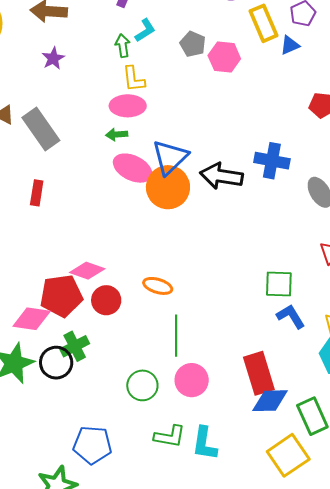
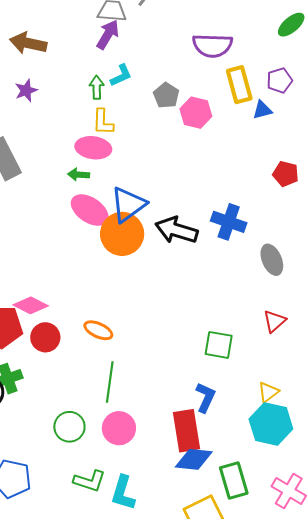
blue L-shape: (291, 316) -> (205, 397), moved, turned 48

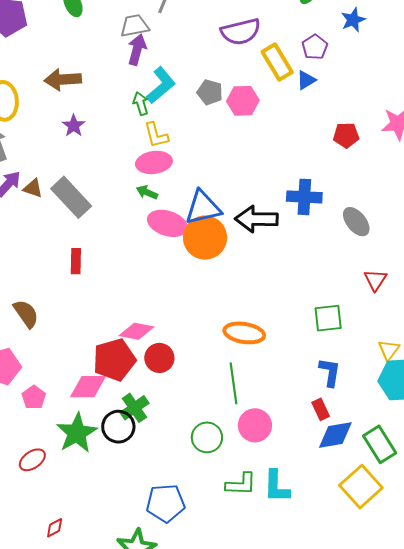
cyan L-shape: (121, 75) -> (161, 85), size x1.5
green arrow: (79, 175) -> (147, 192), turned 35
blue triangle: (128, 205) -> (203, 208), turned 39
orange ellipse: (98, 330) -> (244, 333), moved, size x1.4
red rectangle: (187, 431) -> (321, 409), size x0.5

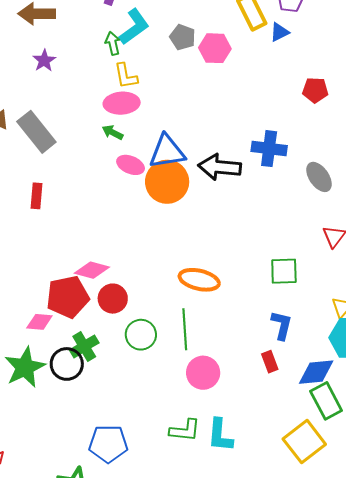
pink ellipse: (167, 223) -> (131, 165), size x0.7
pink diamond: (88, 387) -> (39, 322), size x0.7
blue diamond: (335, 435) -> (316, 372), moved
green circle: (207, 437) -> (141, 335), moved

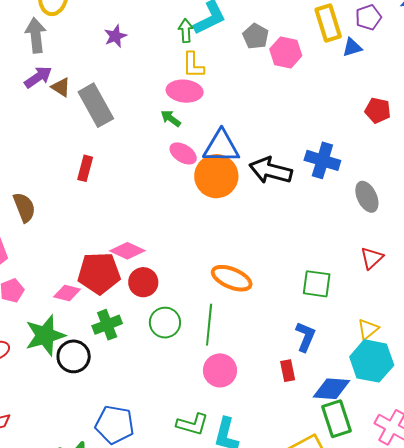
black circle: (67, 364) -> (74, 356), moved

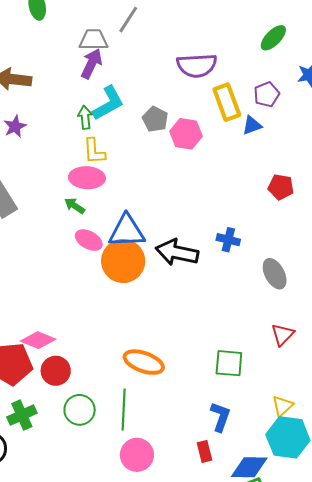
blue cross: (322, 160) -> (228, 240), size x0.7

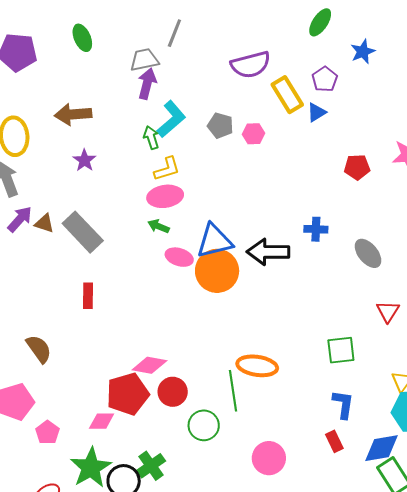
pink hexagon: (186, 134) -> (253, 134), size x0.7
yellow L-shape: (94, 151) -> (167, 169), turned -92
green line: (124, 410) -> (233, 391), moved
green cross: (22, 415) -> (151, 466), moved

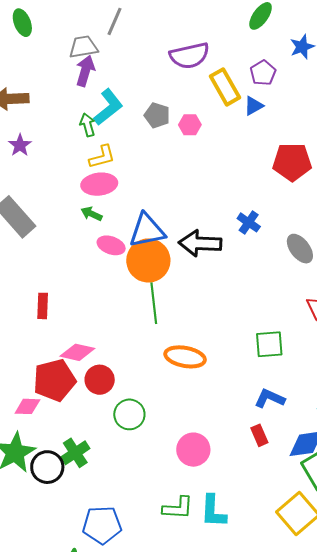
red pentagon: (357, 167) -> (292, 162), size x1.5
blue cross: (316, 229) -> (249, 222), turned 30
red rectangle: (88, 296) -> (43, 306), moved
green line: (233, 391) -> (154, 303), moved
blue L-shape: (343, 404) -> (270, 398), turned -76

